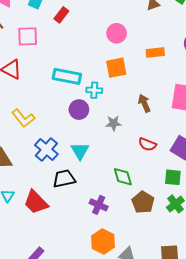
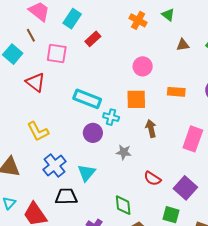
brown arrow: (144, 103) -> (151, 128), moved

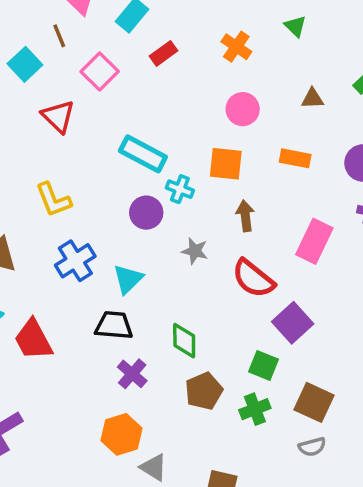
orange cross: (138, 20) -> (236, 47), moved
brown triangle: (183, 45) -> (312, 99), moved
pink square: (57, 54) -> (100, 72), turned 30
red semicircle: (152, 179) -> (253, 279), moved, size x1.5
black trapezoid: (66, 197) -> (114, 325), moved

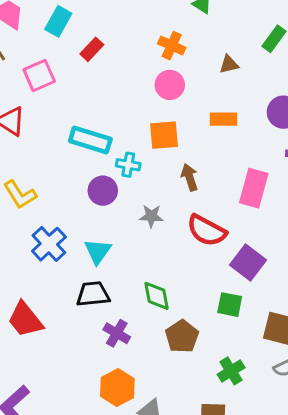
orange cross: (236, 47) -> (172, 46), moved
pink square: (100, 72) -> (39, 75), turned 32
green cross: (255, 409) -> (231, 371), moved

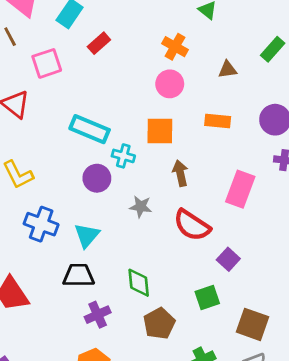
blue cross: (49, 244) -> (41, 224), turned -32
purple square: (248, 263) -> (228, 259), size x0.7
green square: (230, 305) -> (207, 297), turned -35
purple cross: (117, 333) -> (98, 315), turned 30

